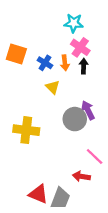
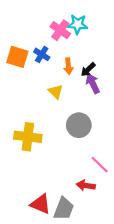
pink cross: (80, 47) -> (60, 30), moved
blue cross: (45, 63) -> (42, 54), moved
black arrow: (84, 66) -> (88, 70), turned -136
purple arrow: (88, 110) -> (93, 83), moved

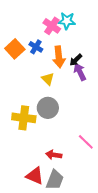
orange square: (17, 57) -> (15, 49), turned 30
orange arrow: (68, 66) -> (59, 57), size x1.5
gray circle: (79, 125) -> (48, 108), moved
red arrow: (86, 185) -> (54, 155), moved

